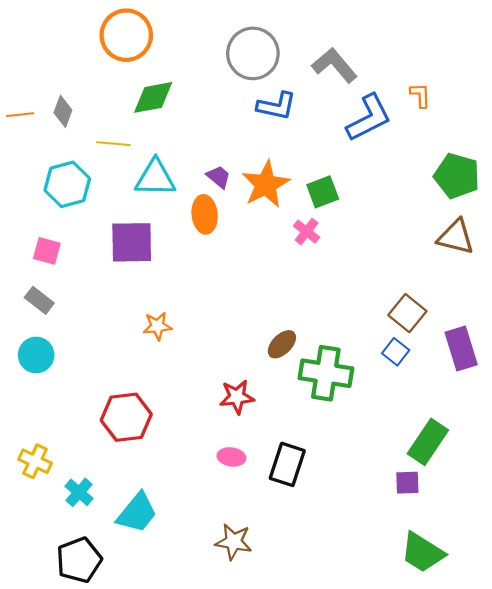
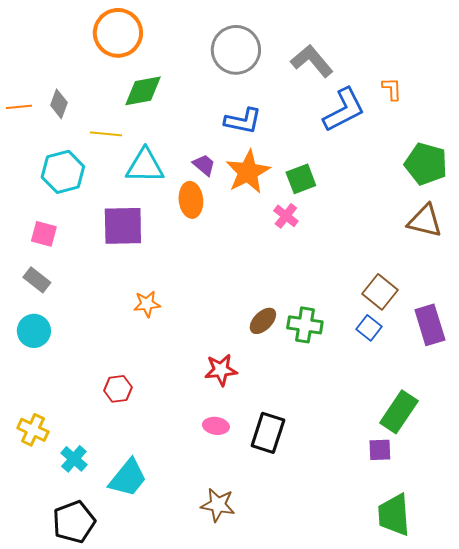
blue L-shape: (277, 106) -> (243, 121), moved
green cross: (326, 373) -> (305, 325), moved, size x0.7
red hexagon: (126, 417) -> (118, 389), size x0.6
green trapezoid: (422, 552) -> (394, 515), turned 54

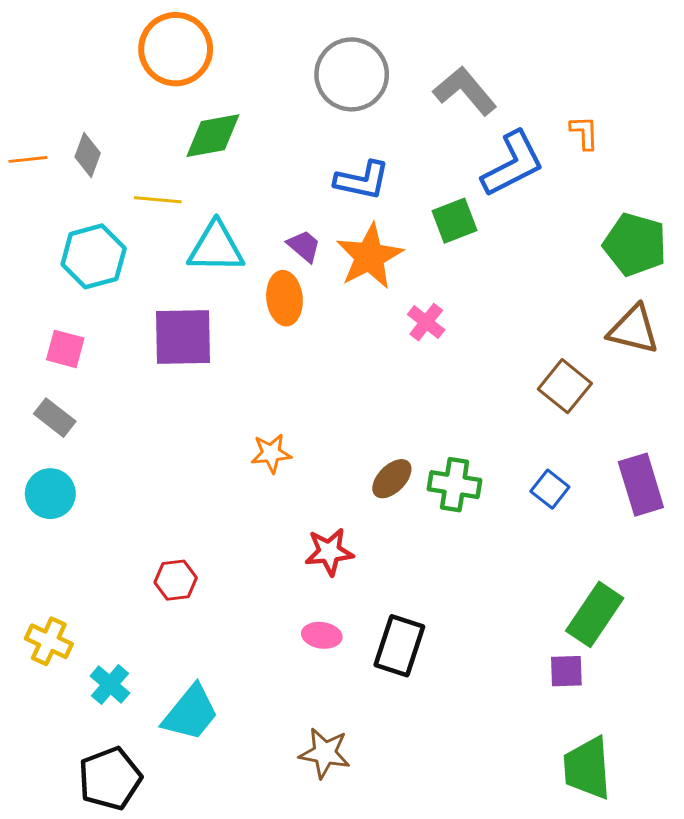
green square: (301, 179) -> (455, 221), moved
brown square: (380, 292) -> (565, 386), moved
orange star: (147, 304) -> (271, 453), moved

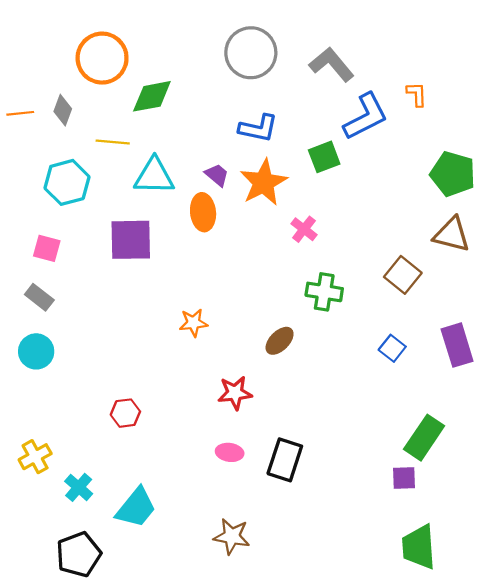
orange circle: (176, 49) -> (102, 58), moved
green cross: (455, 485) -> (324, 292), moved
yellow cross: (49, 641) -> (35, 457), turned 36

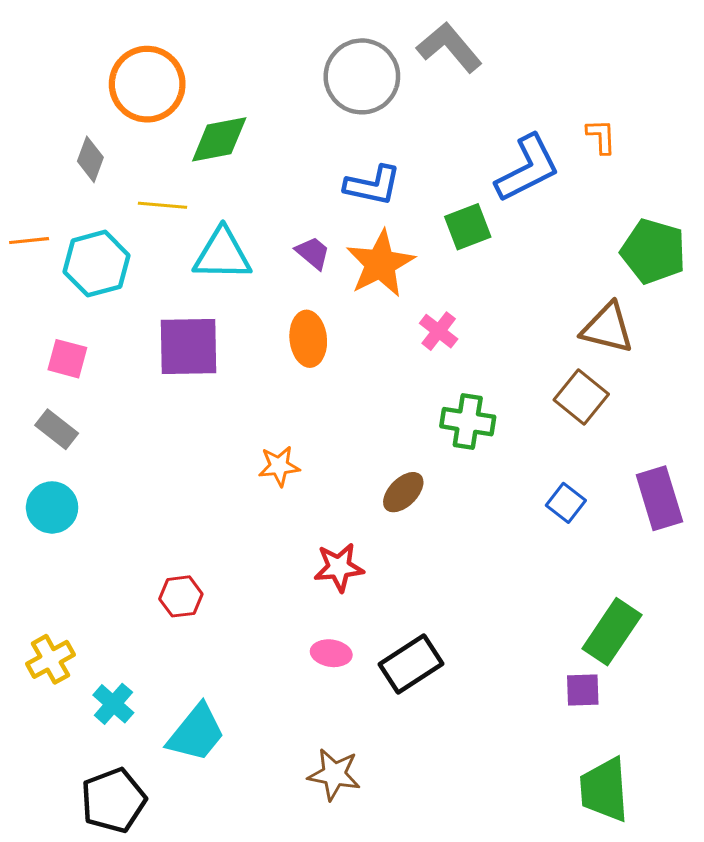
gray L-shape: (332, 64) -> (449, 47), moved
orange line: (20, 113) -> (29, 241), moved
orange ellipse: (203, 212) -> (308, 339), moved
brown triangle: (452, 235) -> (607, 328), moved
black rectangle: (285, 460) -> (411, 664), turned 39

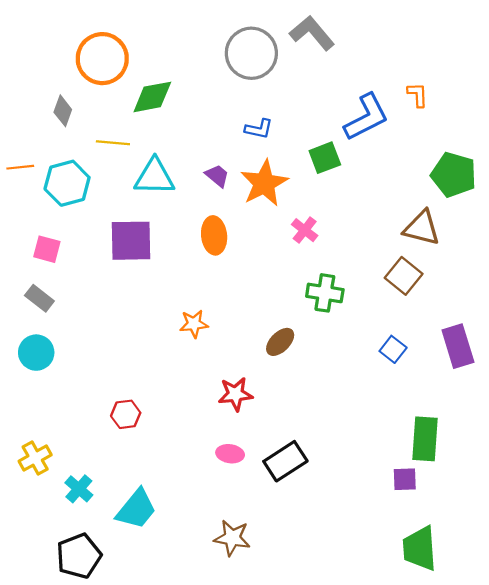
blue L-shape: (373, 185) -> (259, 129), size x0.7
green rectangle: (612, 632) -> (425, 439), turned -30

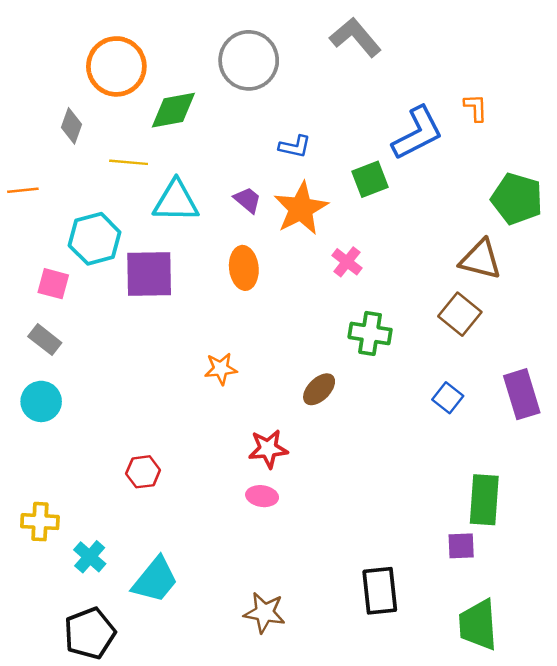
gray circle: (251, 53) -> (249, 60), moved
cyan hexagon: (67, 183) -> (95, 239), moved
pink ellipse: (230, 454) -> (262, 496), moved
yellow cross: (35, 458) -> (40, 522), turned 32
black rectangle: (285, 461) -> (380, 591), moved, turned -63

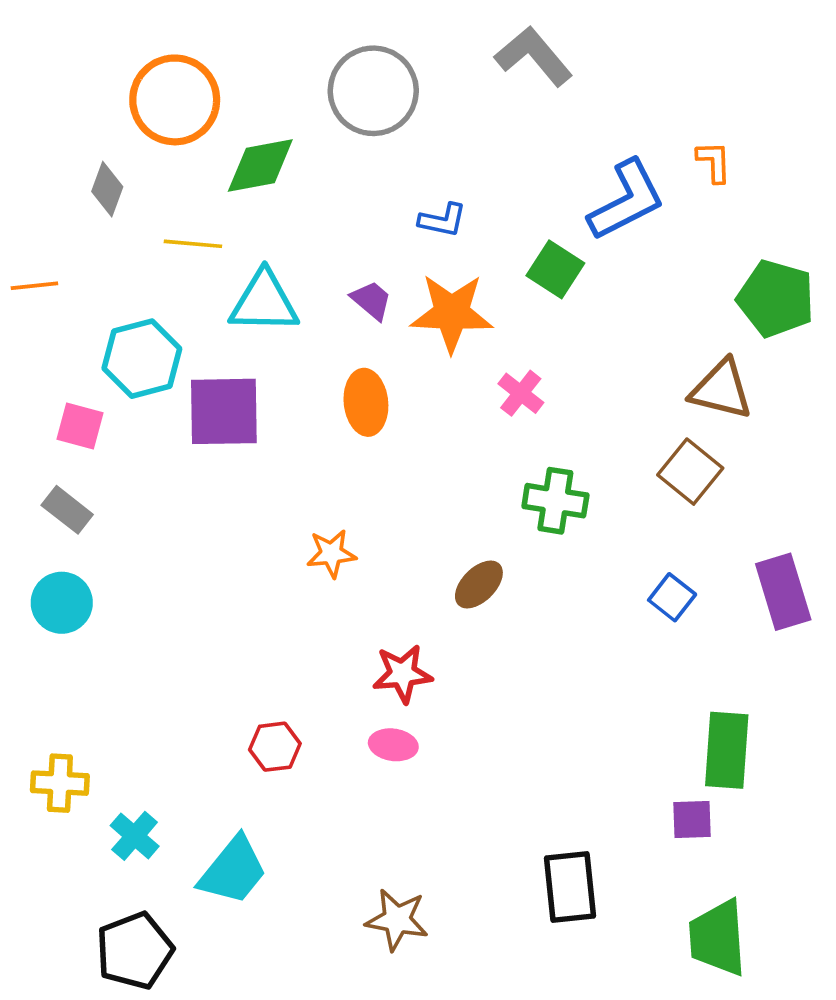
green square: (370, 179) -> (555, 269), turned -36
orange star: (301, 208) -> (452, 313), turned 30
red hexagon: (143, 472) -> (275, 747), moved

